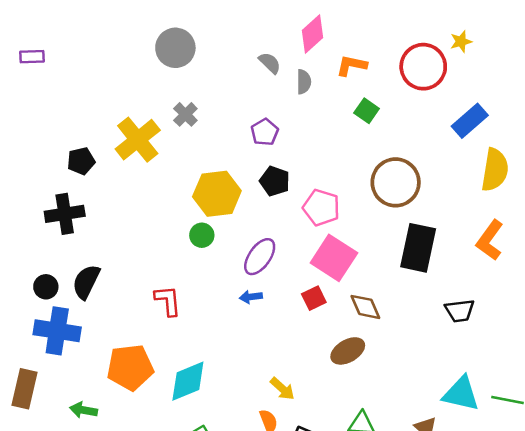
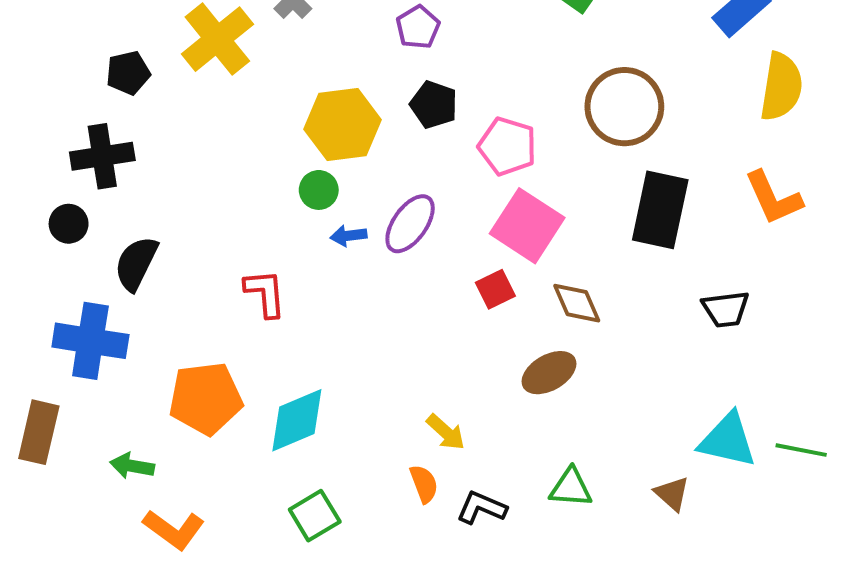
orange L-shape: (490, 240) -> (773, 198), turned -60
black circle: (46, 287) -> (69, 224), moved
blue arrow: (251, 297) -> (348, 236), moved

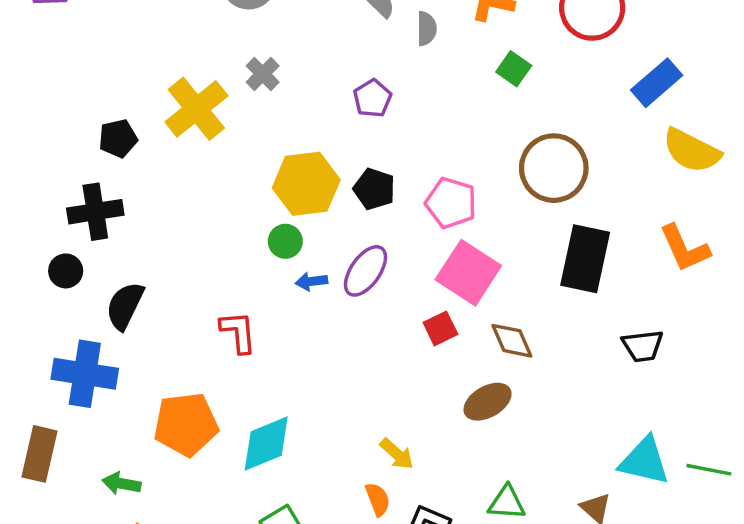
yellow semicircle: (781, 87) -> (691, 151), turned 108
black pentagon: (434, 105) -> (374, 189), moved

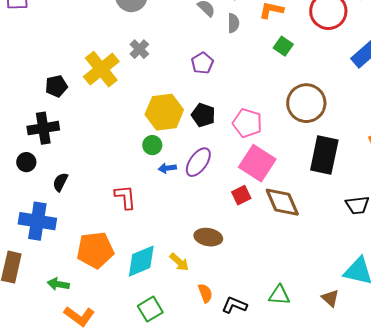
black semicircle: (125, 306) -> (60, 182), size x0.7
brown diamond: (512, 341) -> (282, 202), size x1.4
brown ellipse: (488, 402) -> (208, 237), moved, turned 40
yellow arrow: (397, 454) -> (179, 262), moved

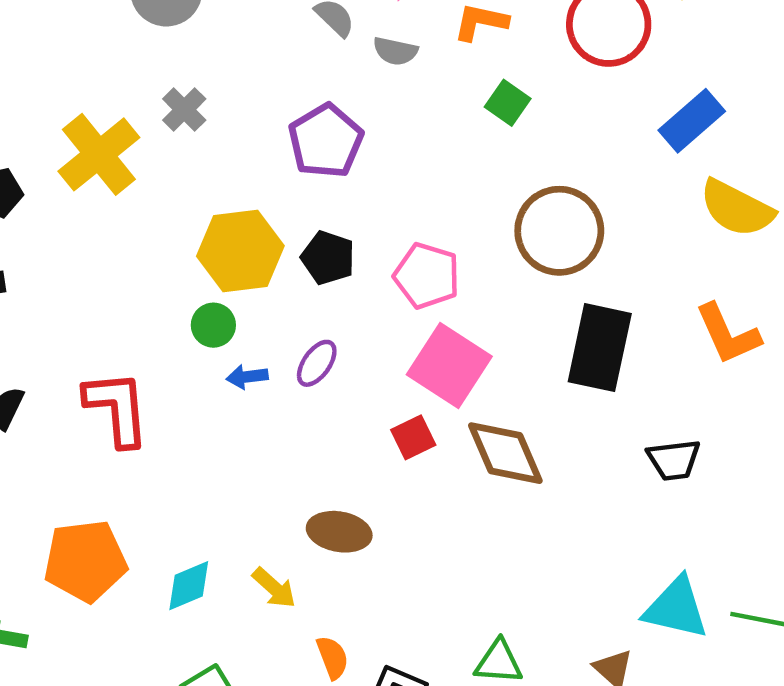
gray semicircle: (233, 23) -> (395, 51), turned 102
purple pentagon: (202, 63) -> (326, 141), size x1.5
purple ellipse: (198, 162) -> (317, 363), size x0.7
red L-shape: (125, 197) -> (117, 408), moved, size x1.4
cyan diamond: (141, 261) -> (189, 586), size x0.7

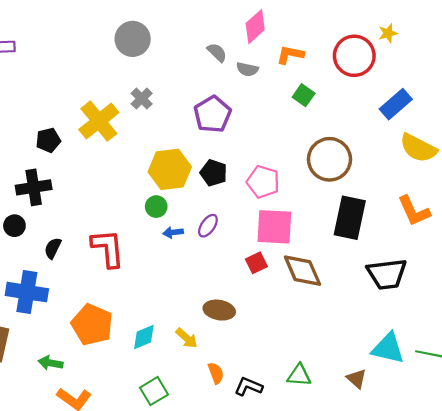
pink square: (449, 366) -> (274, 227), turned -30
black trapezoid: (674, 460) -> (387, 274), size x1.5
orange pentagon: (85, 561) -> (92, 325), turned 30

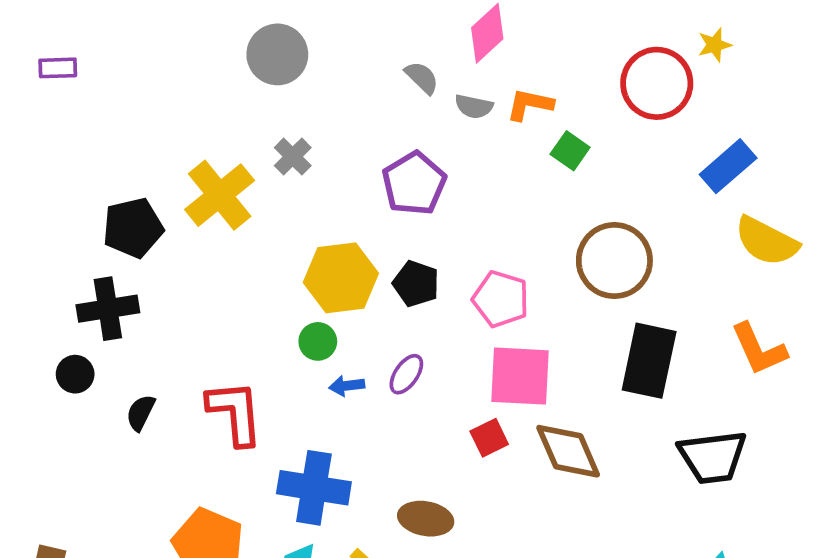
orange L-shape: (290, 55) -> (530, 105), moved
black pentagon: (48, 140) -> (133, 228), size x1.4
blue cross: (27, 292) -> (314, 488), moved

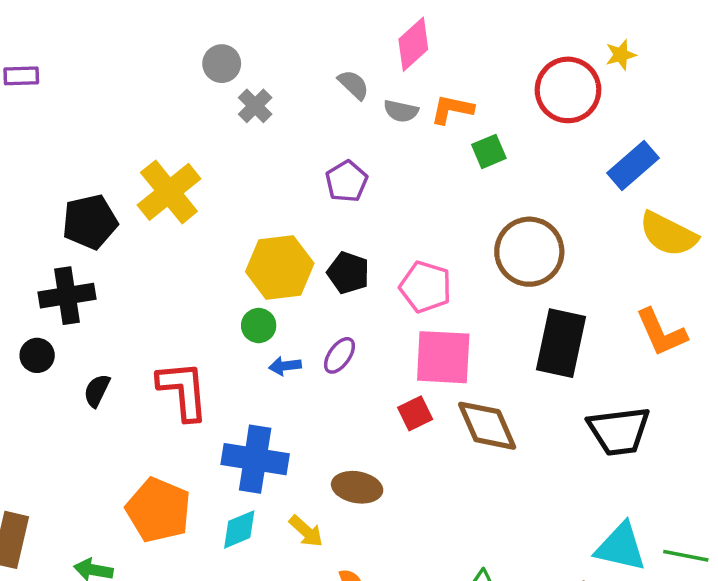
gray circle: (277, 54) -> (222, 64), size x0.7
green square: (570, 151) -> (489, 151), turned 32
gray cross: (293, 157) -> (255, 106), moved
purple pentagon: (414, 183) -> (347, 181), size x0.7

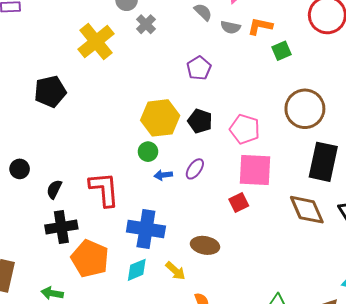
yellow cross: (169, 192) -> (96, 42), moved
black cross: (67, 296) -> (61, 227), moved
brown diamond: (487, 426) -> (307, 210), moved

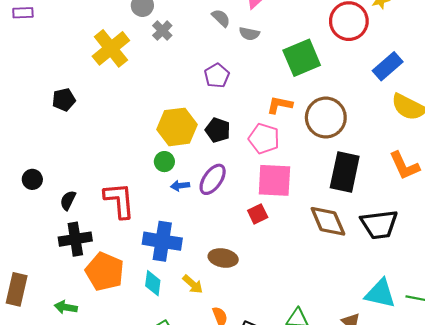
orange L-shape: (260, 26) -> (280, 105), moved
green square: (281, 51) -> (302, 58), size x1.8
black pentagon: (50, 91) -> (64, 100), size x0.7
purple ellipse: (195, 169) -> (213, 179), size x1.4
cyan diamond: (137, 270) -> (153, 283), turned -60

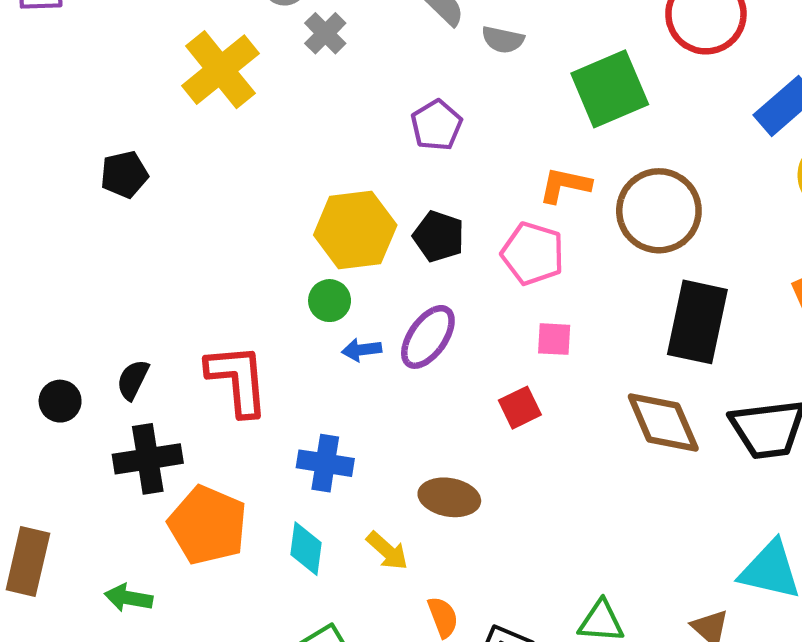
black circle: (32, 179) -> (60, 401), moved
pink square: (274, 180) -> (554, 339), size x0.5
blue cross: (162, 241) -> (325, 463), size x0.7

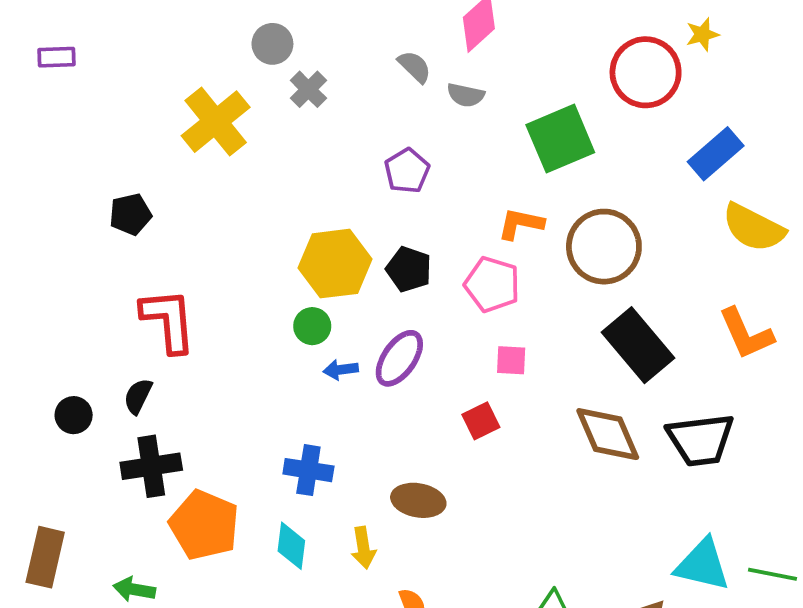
black rectangle: (697, 322) -> (638, 345), turned -52
red L-shape: (238, 380) -> (168, 320), moved
yellow arrow: (387, 551) -> (363, 548), turned 39

